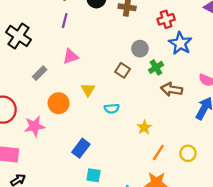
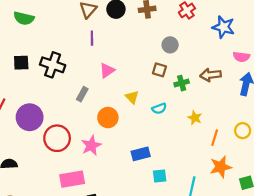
blue star: (180, 43) -> (223, 27), moved
green cross: (156, 67) -> (182, 83), moved, turned 32
blue rectangle: (81, 148) -> (141, 154), turned 54

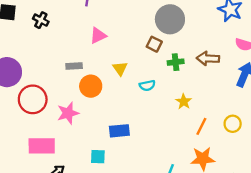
gray circle: (170, 45) -> (170, 19), size x1.6
black cross: (53, 65) -> (41, 20), size x0.6
gray rectangle: (82, 94) -> (74, 66), moved, turned 48
cyan square: (160, 176) -> (98, 157), moved

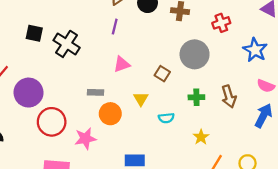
black cross: (41, 20) -> (67, 44), size x1.6
brown square: (154, 44) -> (162, 74), moved
brown arrow: (208, 58) -> (229, 96), turned -115

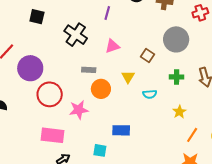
black cross: (67, 44) -> (76, 35), moved

